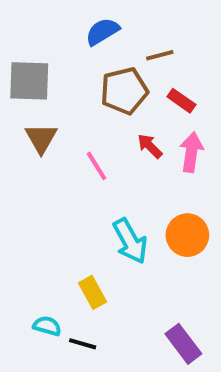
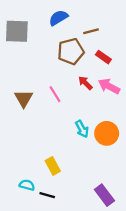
gray square: (29, 81) -> (17, 31), moved
brown triangle: (41, 138) -> (24, 99), moved
pink arrow: (191, 152) -> (109, 86), turned -70
cyan arrow: (130, 241) -> (82, 129), moved, size x0.7

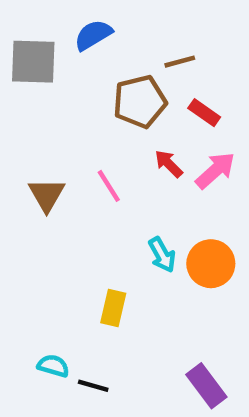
blue semicircle: (58, 18) -> (93, 35), moved
pink arrow: (109, 86) -> (215, 170), turned 110
yellow rectangle: (53, 166) -> (113, 308), moved, turned 42

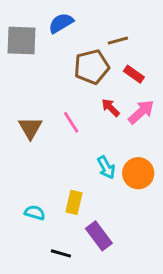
cyan semicircle: (53, 366) -> (35, 213), moved
purple rectangle: (206, 386) -> (99, 236), moved

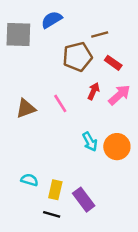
red arrow: (111, 108) -> (94, 91), turned 70
brown triangle: (30, 128) -> (26, 108), turned 40
yellow rectangle: (74, 202) -> (55, 190), moved

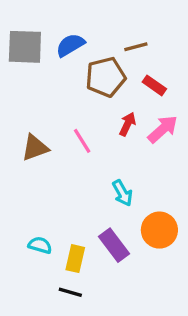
blue semicircle: (52, 20) -> (70, 45), moved
orange circle: (117, 147) -> (159, 230), moved
purple rectangle: (84, 200) -> (114, 245), moved

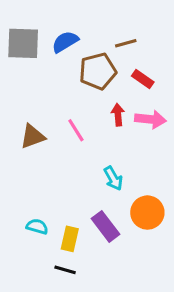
red arrow: (127, 124) -> (118, 115), turned -30
pink arrow: (163, 129) -> (150, 119), turned 48

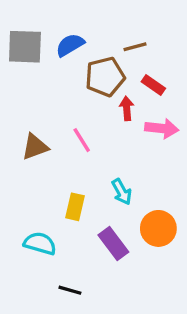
red arrow: (118, 115) -> (127, 108), moved
cyan semicircle: (37, 226) -> (40, 243), size x1.4
yellow rectangle: (70, 239) -> (75, 207), moved

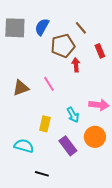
blue semicircle: (70, 45) -> (42, 27), turned -30
brown line: (135, 47) -> (81, 28), turned 64
red rectangle: (153, 85) -> (100, 51), moved, turned 32
pink arrow: (162, 128) -> (99, 105), moved

